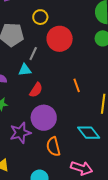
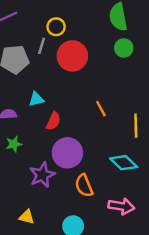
yellow circle: (40, 17) -> (56, 27), moved
gray line: (33, 54) -> (42, 46), moved

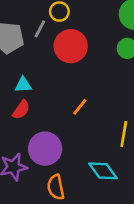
orange line: (101, 109) -> (80, 107), moved, turned 56
red semicircle: (53, 121) -> (21, 110), moved

